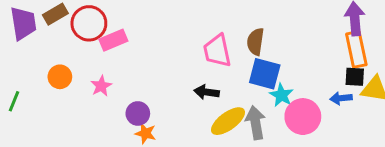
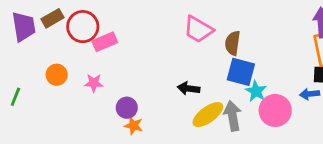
pink trapezoid: (217, 51) -> (198, 29), moved, turned -48
pink star: (101, 86) -> (94, 83), turned 30

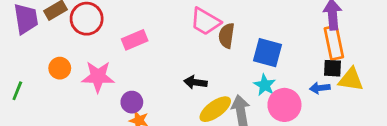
pink rectangle: (105, 42) -> (135, 40), moved
brown semicircle: (233, 43) -> (227, 36), moved
blue square: (241, 72) -> (268, 53), moved
pink star: (94, 83) -> (98, 77), size x1.6

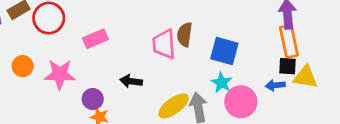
pink trapezoid: (205, 22) -> (164, 44), moved, turned 56
black arrow: (195, 82) -> (131, 81), moved

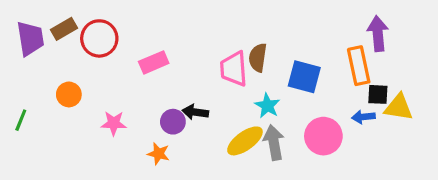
orange rectangle: (289, 41) -> (359, 66), moved
pink star: (60, 74) -> (114, 123), moved, size x0.7
cyan star: (222, 83) -> (267, 106), moved
purple circle: (93, 99) -> (173, 122), moved

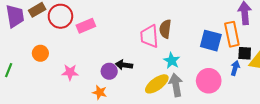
pink rectangle: (154, 62) -> (86, 26), moved
blue square: (304, 77) -> (211, 41), moved
blue arrow: (363, 117) -> (235, 68), turned 112

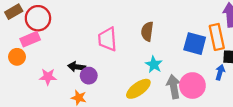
pink rectangle: (86, 26) -> (30, 39), moved
pink trapezoid: (149, 36) -> (107, 39), moved
black arrow: (124, 65) -> (77, 67), moved
gray arrow: (176, 85) -> (174, 87), moved

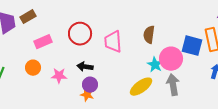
red circle: (38, 18) -> (80, 34), moved
orange circle: (17, 57) -> (33, 68), moved
purple circle: (89, 76) -> (90, 85), moved
pink circle: (192, 86) -> (171, 59), moved

